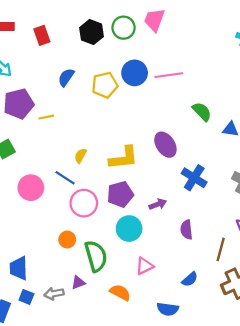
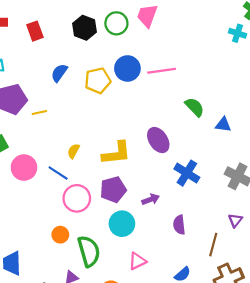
pink circle: (31, 188) -> (24, 168), moved

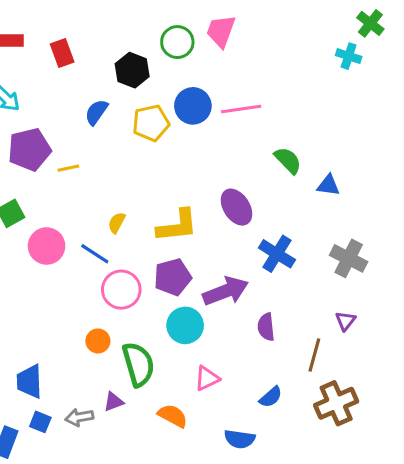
black hexagon: (85, 28) -> (132, 70), moved
purple arrow: (151, 199) -> (226, 291), size x1.8

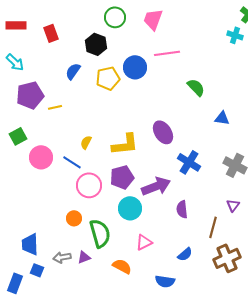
green circle: (177, 42) -> (115, 17), moved
pink line: (241, 109) -> (167, 53), moved
green semicircle: (288, 160) -> (196, 87), moved
gray arrow: (79, 417) -> (62, 257), moved

